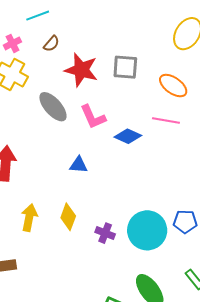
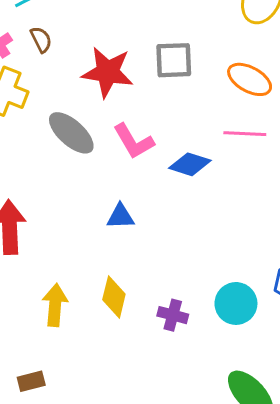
brown semicircle: (51, 44) -> (41, 40), moved, turned -60
cyan circle: (147, 230) -> (236, 303), size x0.7

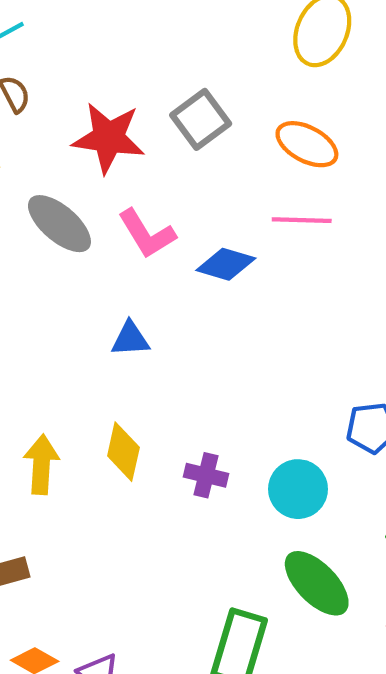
gray square: (174, 60) -> (201, 119), turned -33
cyan circle: (236, 303) -> (298, 489), moved

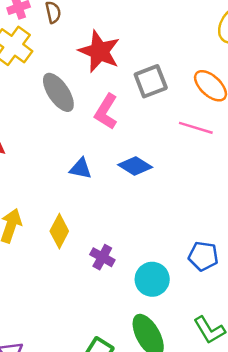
gray square: (201, 119) -> (151, 81), moved
pink L-shape: (147, 234) -> (106, 112), turned 48
blue diamond: (226, 264) -> (135, 166), moved

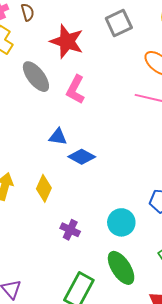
gray square: (151, 81) -> (119, 23), moved
blue diamond: (135, 166) -> (82, 157), moved
purple cross: (102, 257) -> (70, 230), moved

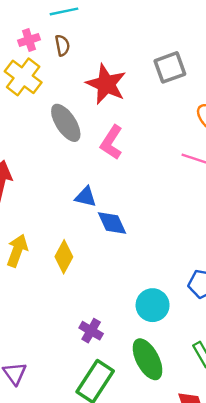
blue diamond: (82, 157) -> (112, 223), turned 32
purple cross: (70, 230) -> (91, 331), moved

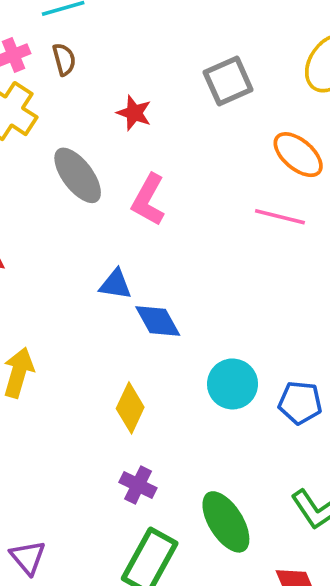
red star: (106, 84) -> (134, 113), size x0.6
yellow diamond: (64, 257) -> (130, 408), moved
cyan circle: (153, 305) -> (233, 384), moved

